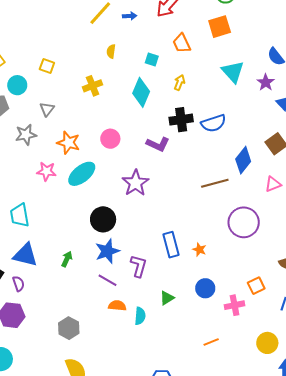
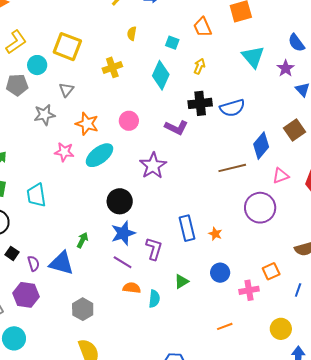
yellow square: (47, 66) -> (67, 47), size x1.8
pink triangle: (273, 184) -> (281, 176), moved
blue triangle: (25, 255) -> (61, 263), moved

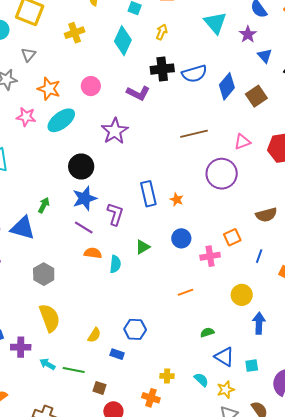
blue diamond: (261, 146) -> (227, 86), moved

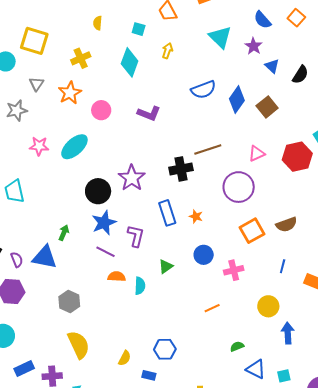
black cross: (162, 69) -> (181, 169), moved
orange star: (49, 89) -> (70, 93), moved, turned 30
purple star: (115, 131) -> (132, 178), moved
orange square: (232, 237) -> (252, 231), moved, size x1.4

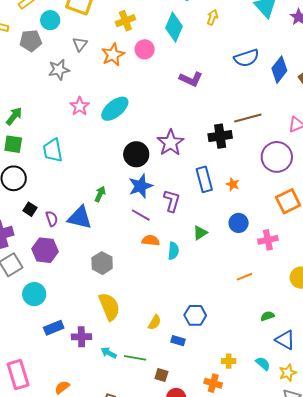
pink circle: (101, 110) -> (145, 49), moved
pink star: (39, 146) -> (80, 106), turned 30

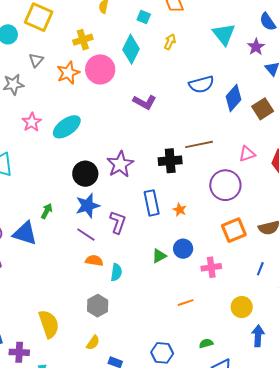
pink circle: (145, 49) -> (100, 69), size x1.5
green triangle: (200, 233) -> (159, 256), moved
gray hexagon: (102, 263) -> (98, 306), moved
blue hexagon: (195, 315) -> (162, 353), moved

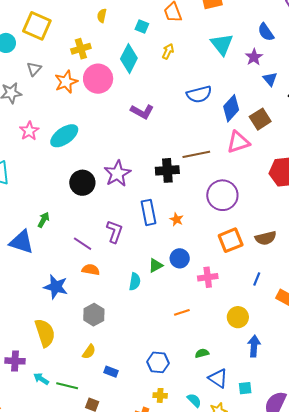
pink triangle: (247, 154) -> (238, 142), moved, size x1.4
blue star: (88, 206) -> (56, 287), moved, turned 30
cyan semicircle: (116, 272) -> (135, 282), moved

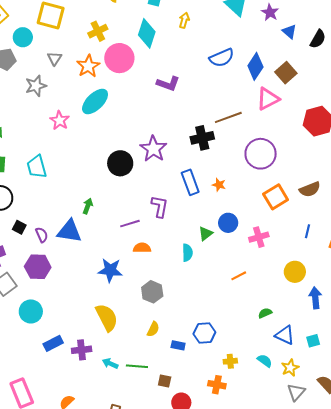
cyan ellipse: (64, 136) -> (95, 102), moved
purple line: (83, 244) -> (130, 224), turned -42
blue hexagon: (158, 362) -> (204, 333), moved

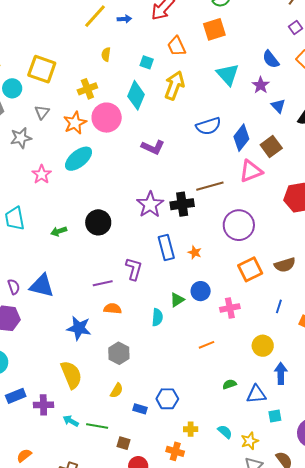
yellow arrow: (184, 20) -> (174, 85), size x1.8
purple star: (153, 149) -> (150, 205), moved
green arrow: (88, 206) -> (59, 231), moved, turned -133
blue triangle: (285, 335) -> (256, 394), moved, turned -35

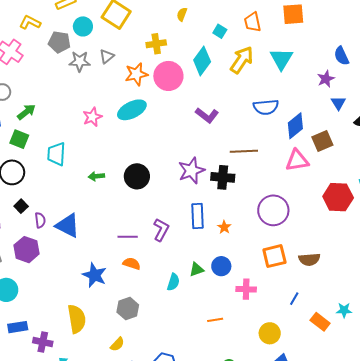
cyan triangle: (228, 75) -> (281, 59), moved
gray star: (21, 138) -> (80, 61), moved
brown line: (210, 186) -> (244, 151), moved

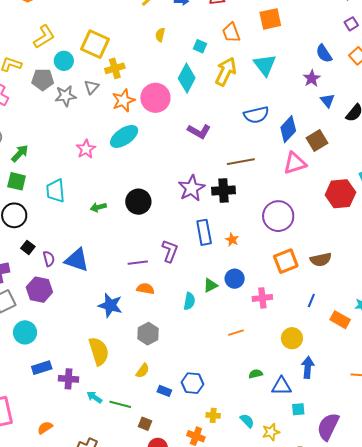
yellow cross: (156, 44) -> (115, 68), moved

